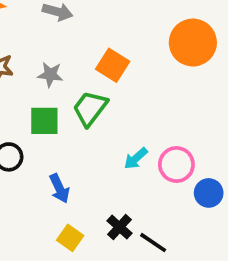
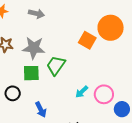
orange square: (113, 65) -> (87, 40), moved
gray star: (50, 75) -> (34, 48), size x1.6

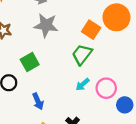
gray star: (34, 48) -> (46, 25), moved
green trapezoid: (56, 65) -> (82, 54), moved
green square: (31, 73) -> (30, 62), turned -30

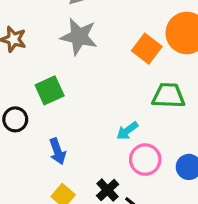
green trapezoid: (82, 54) -> (168, 96), moved, turned 50
pink circle: (106, 88) -> (145, 160), moved

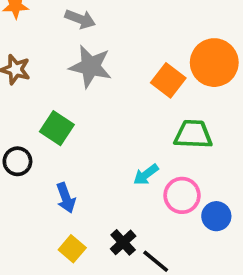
green square: (50, 90) -> (57, 128), turned -32
pink circle: (145, 160) -> (182, 195), moved

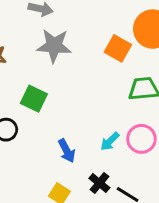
cyan arrow: (146, 175) -> (110, 141), moved
blue arrow: (66, 198) -> (67, 151), moved

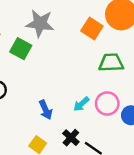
green square: (34, 99) -> (21, 49), moved

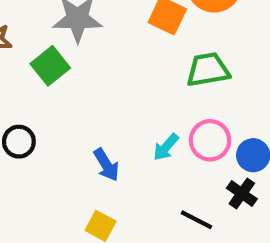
green square: (21, 49) -> (50, 66), turned 30
black cross: (71, 138) -> (242, 193), moved

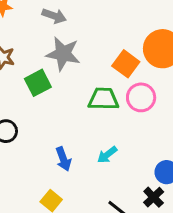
green trapezoid: (208, 70) -> (103, 99), moved
pink circle: (210, 140) -> (141, 97), moved

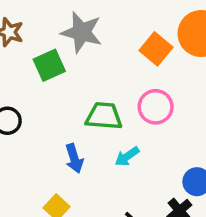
pink circle: (141, 97) -> (156, 107), moved
green trapezoid: (103, 99) -> (104, 116), moved

